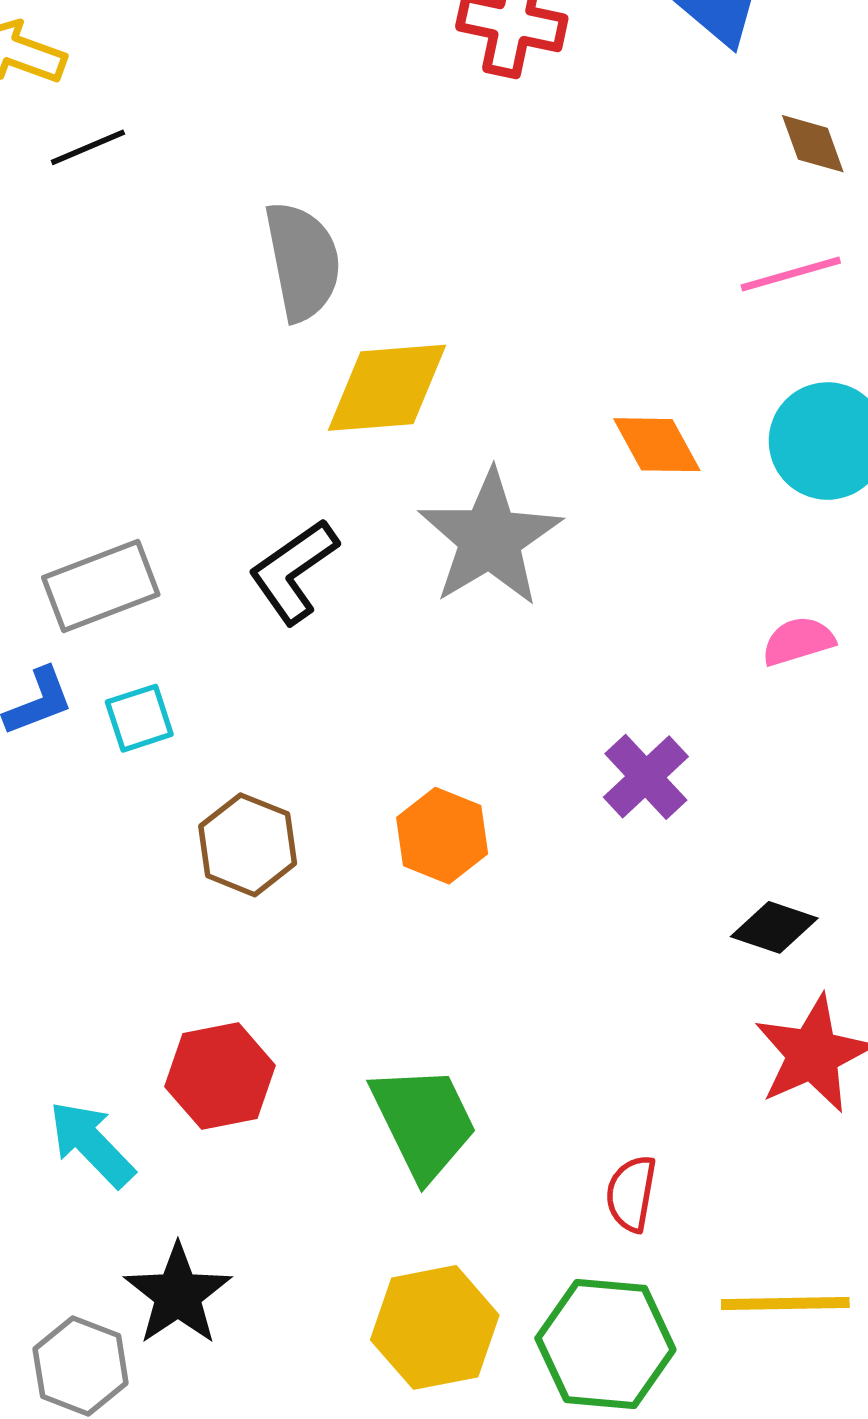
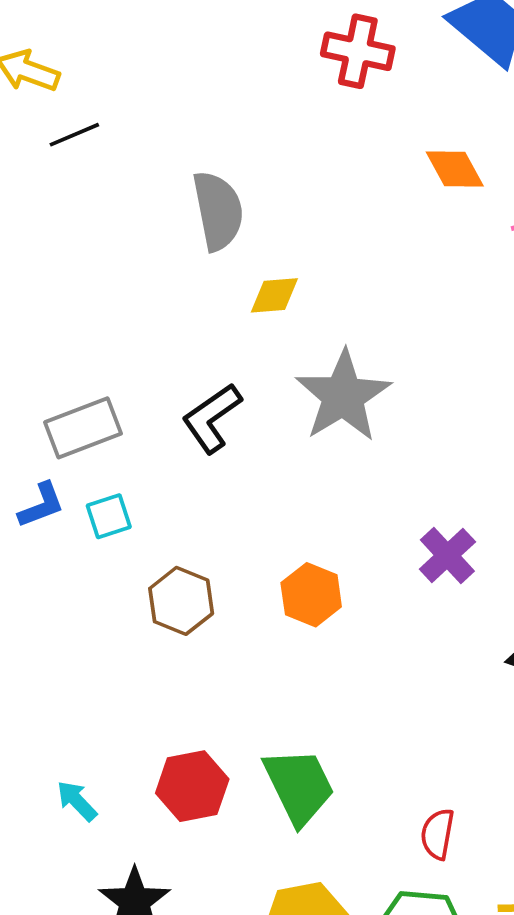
yellow diamond: (387, 388) -> (274, 295), size x0.6
orange diamond: (657, 445) -> (455, 169), moved
red hexagon: (220, 1076) -> (192, 786), moved
cyan arrow: (92, 1144) -> (77, 801), size x0.7

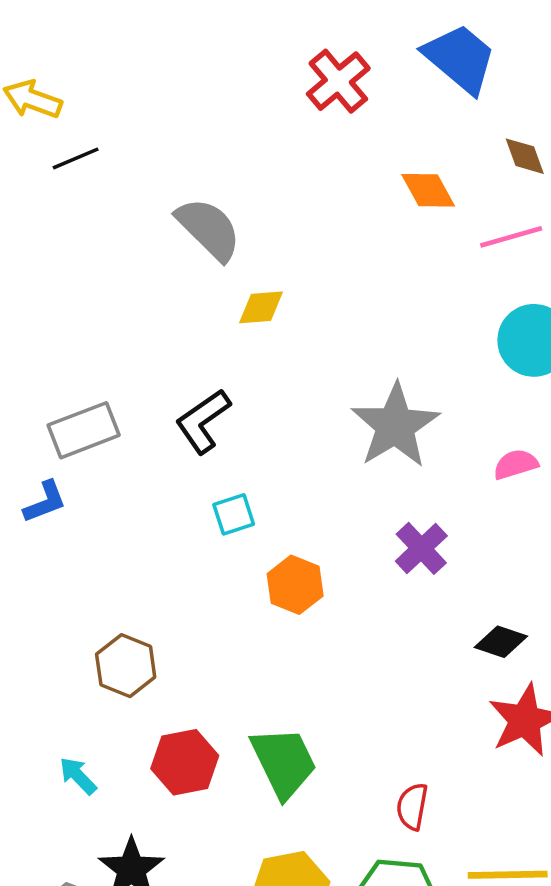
red cross: (358, 51) -> (338, 81), turned 38
gray semicircle: (218, 211) -> (209, 229), turned -34
gray star: (343, 396) -> (395, 426), moved
cyan square: (109, 516) -> (234, 514), moved
brown hexagon: (181, 601) -> (126, 666), moved

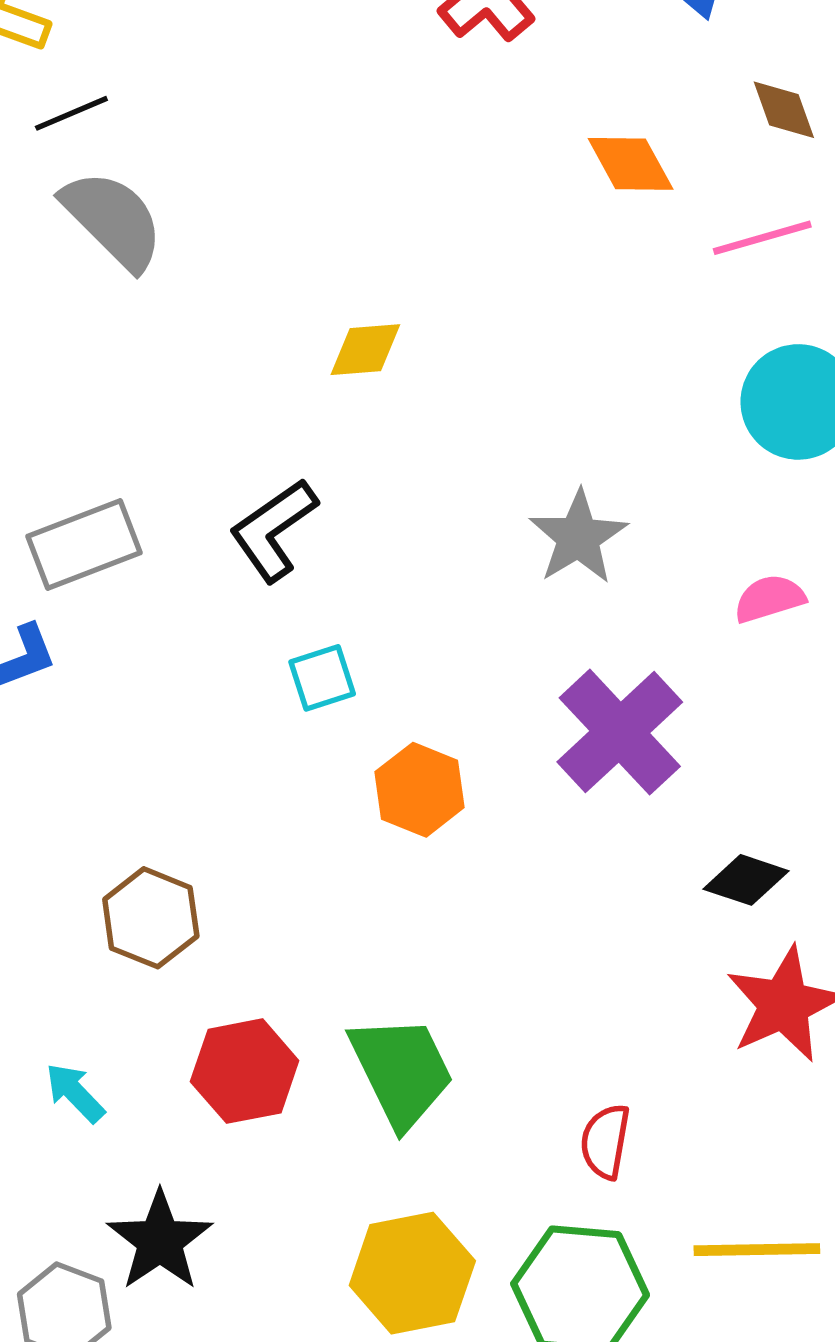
gray semicircle: (209, 229) -> (113, 220), moved
gray star: (395, 426) -> (578, 537), size x0.7
purple cross: (421, 548) -> (620, 732), size x1.5

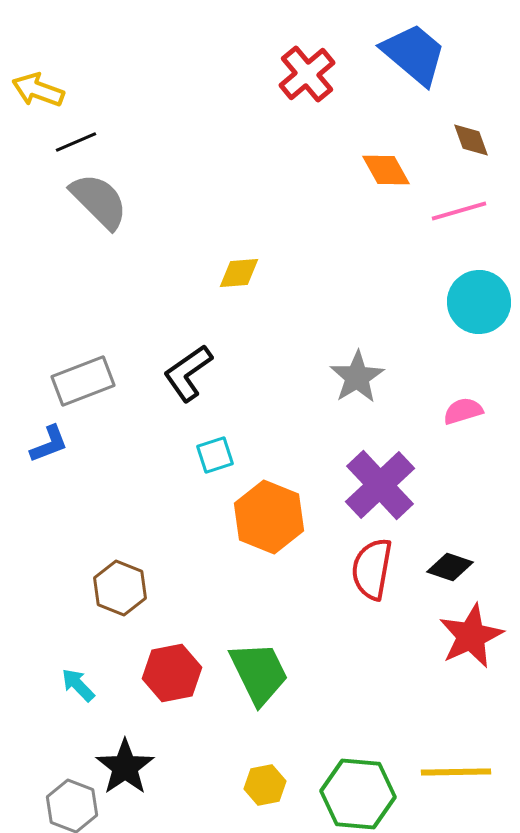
orange hexagon: (420, 790) -> (269, 517), size x1.4
red semicircle: (605, 1141) -> (372, 569), moved, size x1.5
yellow hexagon: (412, 1273) -> (265, 785), size x0.6

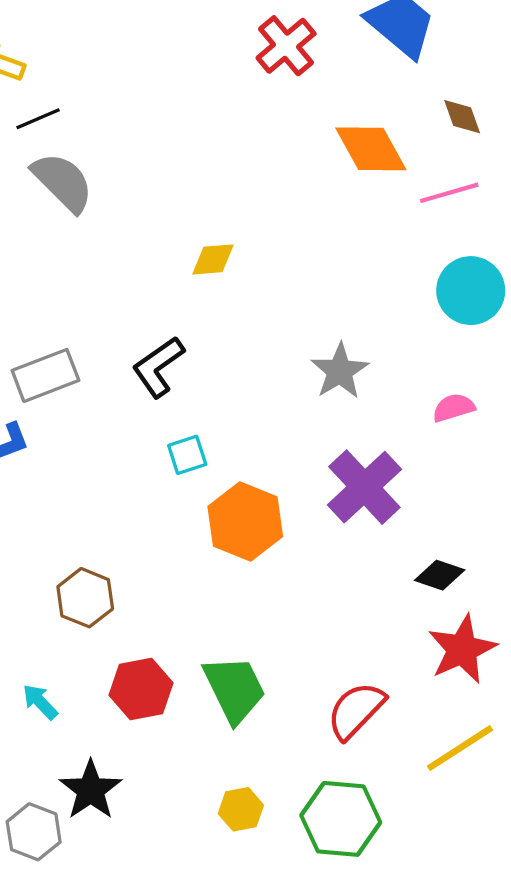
orange diamond: (386, 170) -> (371, 149), size x1.4
red semicircle: (372, 569) -> (356, 710), moved, turned 34
yellow line: (456, 772) -> (460, 748), moved, turned -32

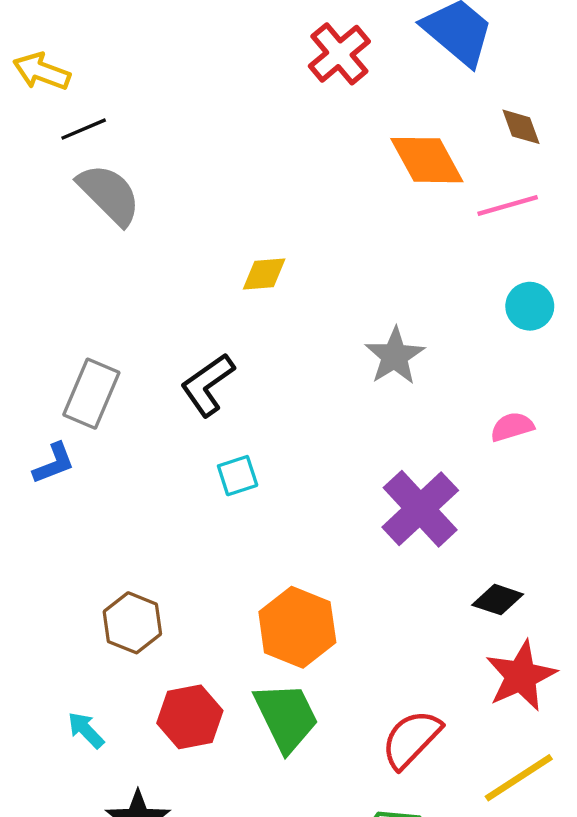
cyan circle: (471, 291) -> (530, 306), size x0.7
gray star: (340, 371) -> (395, 356), moved
gray rectangle: (45, 375) -> (91, 394), turned -46
orange hexagon: (245, 521) -> (297, 627), moved

